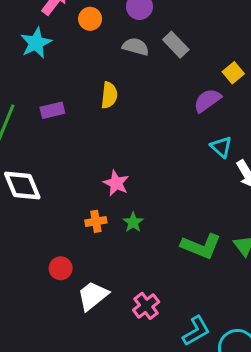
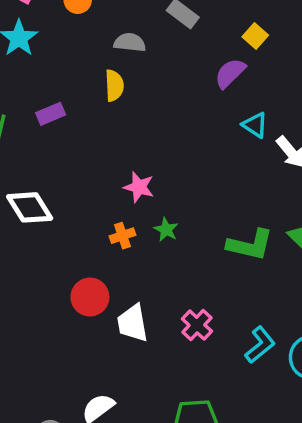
gray semicircle: (136, 47) -> (130, 42), moved
red circle: (61, 268) -> (90, 297), size x1.4
white trapezoid: (93, 296) -> (133, 323), turned -52

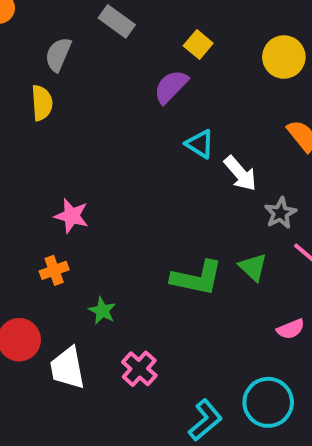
gray semicircle: (130, 42) -> (58, 54), turned -72
green star: (166, 230) -> (102, 311), moved
cyan L-shape: (260, 345) -> (205, 420), moved

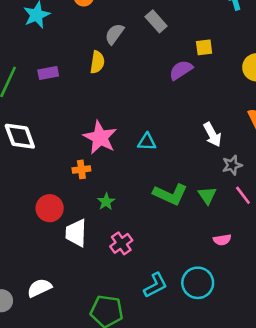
yellow square: (198, 45) -> (204, 47), turned 30
cyan triangle: (200, 144) -> (147, 142), moved, turned -42
pink star: (72, 216) -> (100, 138), size x1.5

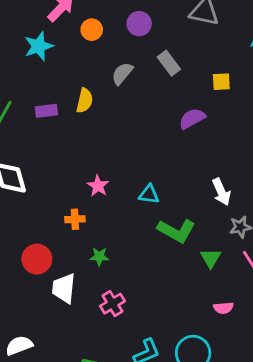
yellow square: (204, 47) -> (221, 82), moved
yellow semicircle: (97, 62) -> (85, 101), moved
pink star: (100, 138) -> (98, 186), size x0.6
green L-shape: (170, 194) -> (176, 231), moved
green star: (106, 202) -> (99, 257), turned 30

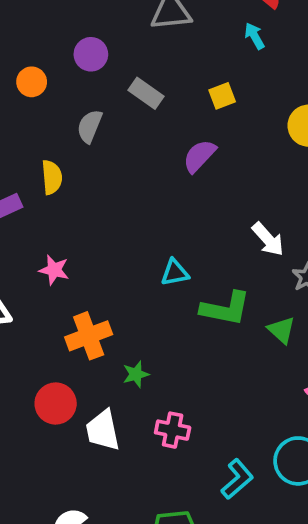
pink star: (98, 186) -> (54, 270), moved
orange cross: (75, 219) -> (89, 336), size x1.6
pink cross: (112, 304) -> (173, 430), turned -30

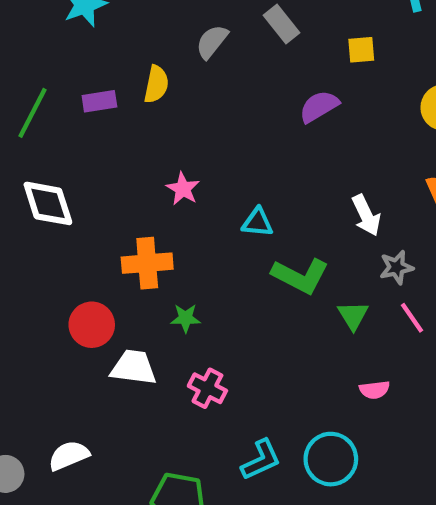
pink star: (54, 270) -> (183, 189), moved
white trapezoid: (103, 430) -> (134, 367), turned 93

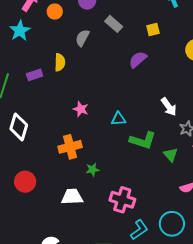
white diamond: (48, 203) -> (19, 127), turned 44
red circle: (92, 325) -> (25, 182), moved
pink cross: (207, 388) -> (122, 200), moved, size x1.4

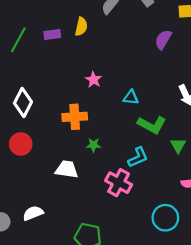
purple semicircle: (138, 60) -> (163, 39), turned -30
white diamond: (19, 127) -> (23, 102), moved
cyan L-shape: (139, 230) -> (138, 157), moved

